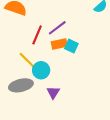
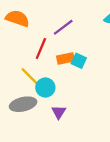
purple line: (57, 28) -> (63, 27), moved

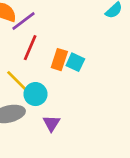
purple line: (63, 27) -> (24, 21), moved
orange rectangle: (65, 58) -> (59, 60), turned -60

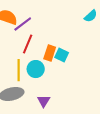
yellow line: (18, 82) -> (19, 70), turned 45
cyan circle: (35, 94) -> (36, 69), moved

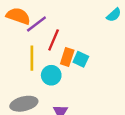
red line: (28, 44) -> (54, 40), moved
yellow line: (19, 70) -> (32, 58), moved

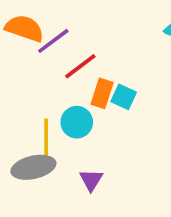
red line: (54, 40) -> (80, 66), turned 30
yellow line: (32, 58) -> (46, 138), moved

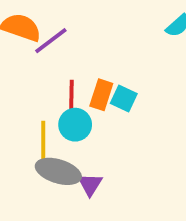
red line: (80, 66) -> (71, 98), moved, turned -52
gray ellipse: (33, 167) -> (58, 171), moved, turned 30

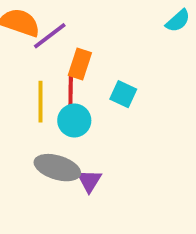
orange rectangle: (101, 95) -> (80, 64), moved
yellow line: (43, 141) -> (40, 102), moved

